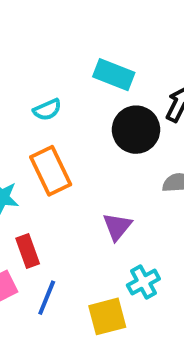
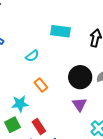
black circle: (136, 130) -> (80, 77), moved
orange rectangle: (51, 171) -> (41, 85), size x0.6

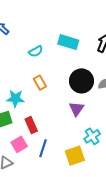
cyan rectangle: (60, 31) -> (68, 42), moved

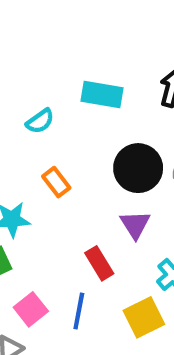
red rectangle: (31, 125) -> (99, 263), moved

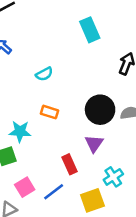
cyan rectangle: (102, 95) -> (90, 30), moved, turned 50
orange rectangle: (56, 182) -> (50, 112), turned -42
blue line: (79, 311) -> (54, 192), turned 35

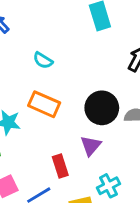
cyan semicircle: (44, 74) -> (43, 60), turned 54
orange rectangle: (50, 112) -> (44, 104), size x1.5

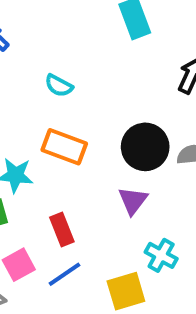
red rectangle: (60, 166) -> (62, 230), moved
cyan cross: (108, 186) -> (161, 255), turned -30

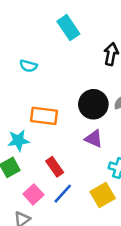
cyan semicircle: (59, 86) -> (28, 66), moved
purple triangle: (133, 201) -> (94, 139), turned -30

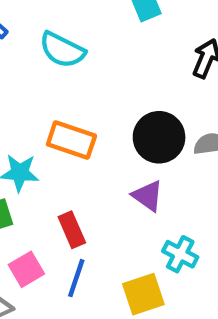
cyan semicircle: (28, 66) -> (62, 50), size x1.5
blue line: (63, 194) -> (76, 278), turned -35

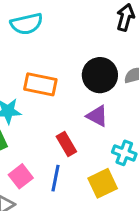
cyan semicircle: (62, 50) -> (27, 24), turned -32
red rectangle: (72, 230) -> (66, 144), moved

